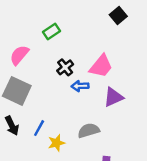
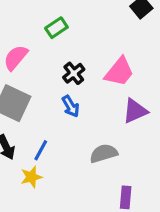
blue arrow: (80, 86) -> (71, 106), moved, turned -119
yellow star: (56, 143) -> (31, 177), moved

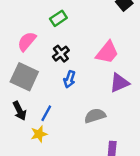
black cross: (74, 73) -> (61, 54), moved
blue arrow: (71, 106) -> (69, 79), turned 49

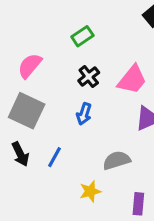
green rectangle: (58, 18) -> (82, 36), moved
black cross: (61, 54) -> (89, 77), moved
yellow star: (39, 134) -> (90, 191), moved

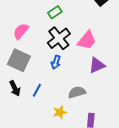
black cross: (89, 77) -> (59, 38), size x1.6

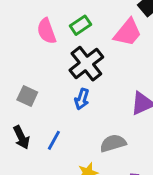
pink semicircle: (21, 31) -> (47, 31), moved, turned -60
pink trapezoid: (87, 40) -> (128, 33), moved
gray square: (19, 60) -> (27, 96), size x0.6

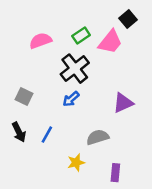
green rectangle: (80, 25) -> (81, 36), moved
pink semicircle: (47, 31) -> (40, 41), turned 90
blue arrow: (82, 99) -> (71, 99), turned 30

